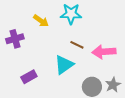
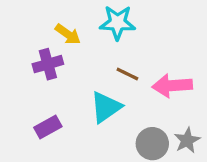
purple cross: (15, 39) -> (48, 64), moved

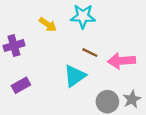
purple cross: (48, 64) -> (14, 46), moved
purple rectangle: (48, 127) -> (21, 85), moved

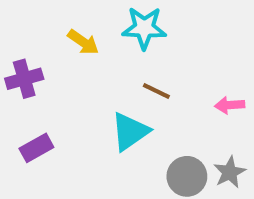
pink arrow: (121, 61) -> (230, 105), moved, size x0.6

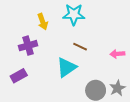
yellow arrow: (83, 42) -> (43, 22), turned 35
purple cross: (24, 79) -> (28, 46), moved

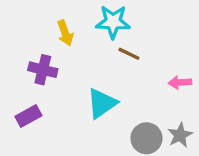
purple cross: (28, 46) -> (43, 70), turned 30
brown line: (80, 47) -> (129, 54), moved

